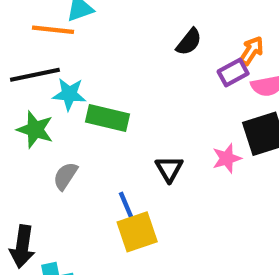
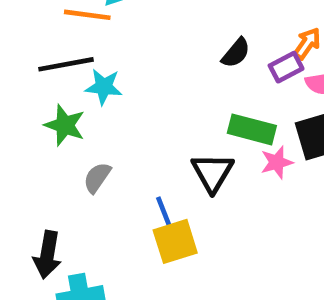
black semicircle: (189, 42) -> (236, 53), moved
green rectangle: (108, 118) -> (252, 129), moved
black triangle: (169, 169) -> (212, 172), size x1.4

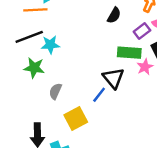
purple rectangle: (286, 67) -> (142, 31), moved
blue line: (164, 212) -> (99, 95), moved, turned 70
yellow square: (175, 241) -> (76, 118), moved

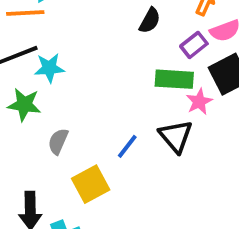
black triangle: (113, 78) -> (176, 136), moved

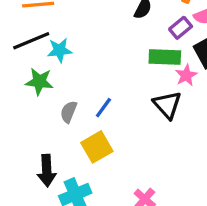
blue line: (127, 146) -> (103, 108), moved

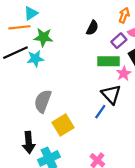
green star: (39, 82) -> (43, 37), moved
blue line: (103, 108) -> (100, 112), moved
gray semicircle: (69, 112) -> (43, 101), size x1.5

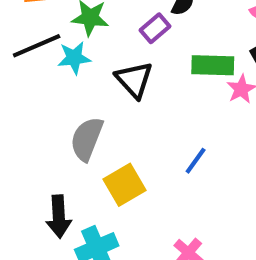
purple rectangle: (119, 41) -> (155, 28), moved
black triangle: (111, 94) -> (134, 80), moved

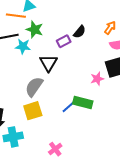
green rectangle: (213, 65) -> (83, 102), moved
gray semicircle: (87, 139) -> (34, 87), moved

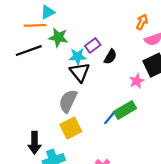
black semicircle: (80, 32) -> (110, 57), moved
cyan star: (23, 46) -> (78, 57), moved
green rectangle: (83, 102) -> (125, 110), turned -36

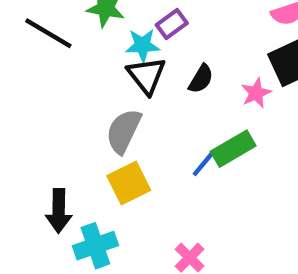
black line: (29, 51) -> (48, 33), turned 50
black semicircle: (110, 57) -> (201, 79), moved

